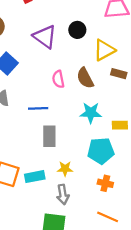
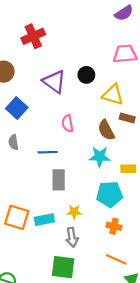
yellow triangle: (104, 50) -> (113, 95), turned 45
brown semicircle: (85, 78) -> (106, 130), moved

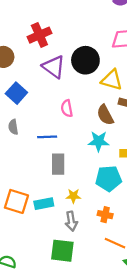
red cross: (33, 36) -> (39, 35), moved
black circle: (86, 75) -> (85, 60), size x1.6
orange cross: (114, 226) -> (105, 215), moved

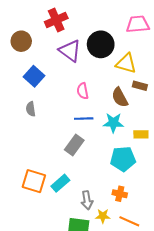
blue line: (47, 137) -> (84, 119), moved
gray rectangle: (58, 164) -> (74, 145), turned 36
yellow star: (73, 196) -> (103, 216), moved
cyan rectangle: (44, 204) -> (60, 183), turned -30

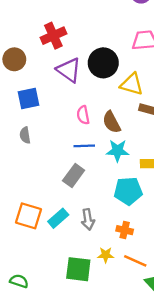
blue square: (34, 76) -> (29, 98), turned 36
brown semicircle: (120, 97) -> (112, 122), moved
gray arrow: (87, 200) -> (88, 219), moved

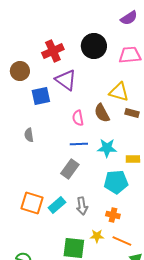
black circle: (103, 63) -> (94, 46), moved
blue square: (29, 98) -> (41, 96), moved
brown semicircle: (112, 122) -> (102, 113), moved

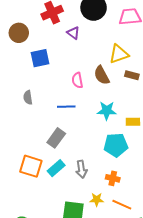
purple triangle: (66, 80) -> (73, 33), moved, size x0.6
yellow triangle: (119, 92) -> (119, 54), turned -35
blue line: (79, 144) -> (66, 107), moved
gray rectangle: (70, 169) -> (56, 138), moved

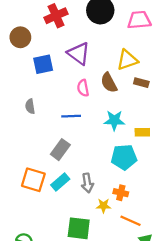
purple triangle: (73, 33) -> (79, 53), moved, size x1.6
yellow star: (97, 200) -> (103, 206), moved

